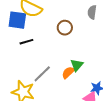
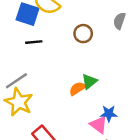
gray line: (42, 74) -> (16, 81), moved

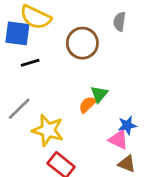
brown circle: (83, 34) -> (82, 43), size x1.5
yellow star: (19, 102) -> (48, 130), moved

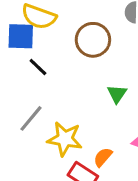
black line: (30, 63) -> (38, 67), turned 66
orange semicircle: (88, 104) -> (103, 157), moved

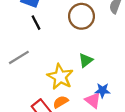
yellow star: (65, 139) -> (60, 77), moved

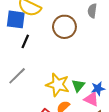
black line: (36, 23) -> (25, 41), turned 64
green triangle: (86, 60) -> (78, 86), moved

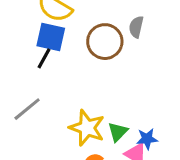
gray semicircle: (92, 11) -> (136, 27), moved
blue square: (16, 19) -> (51, 37), moved

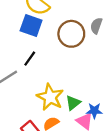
black line: (44, 58) -> (30, 59), moved

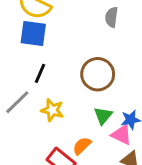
brown circle: (71, 34) -> (98, 74), moved
yellow star: (50, 97) -> (52, 110), moved, size x0.7

